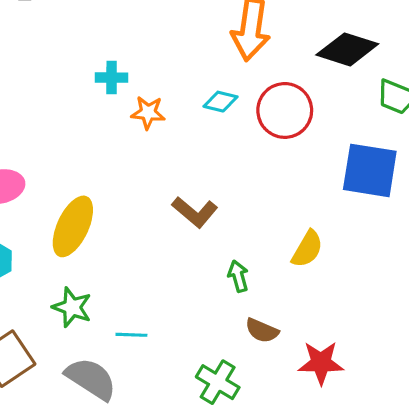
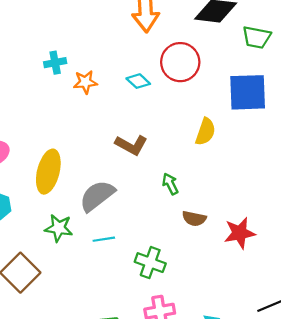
cyan diamond: (220, 102) -> (138, 81), moved, turned 40
yellow semicircle: (307, 249) -> (205, 132), moved
gray semicircle: (91, 379) -> (97, 196), moved, turned -60
green cross: (218, 382) -> (150, 263), moved

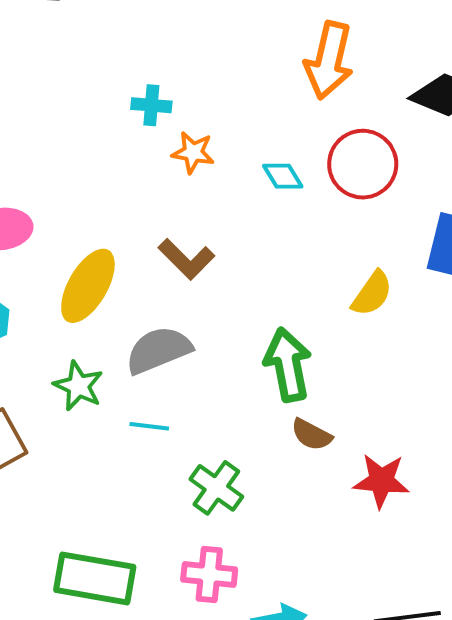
brown L-shape: (131, 145) -> (186, 259), moved
green arrow: (170, 184) -> (288, 365), size x1.8

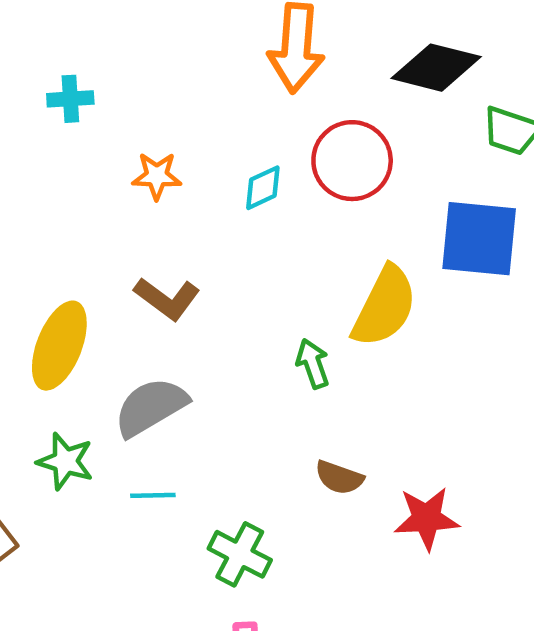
cyan cross: (151, 105) -> (70, 99), moved
cyan diamond: (283, 176) -> (263, 188), turned -75
yellow semicircle: (372, 293) -> (384, 306), size x1.5
green arrow: (288, 365) -> (313, 364), moved, size x0.6

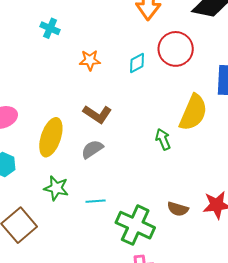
cyan cross: (70, 99) -> (50, 28), turned 30
gray semicircle: (151, 407) -> (92, 149), moved, size x0.7
brown semicircle: (339, 478) -> (178, 209), moved
green cross: (240, 554) -> (135, 225), size x1.4

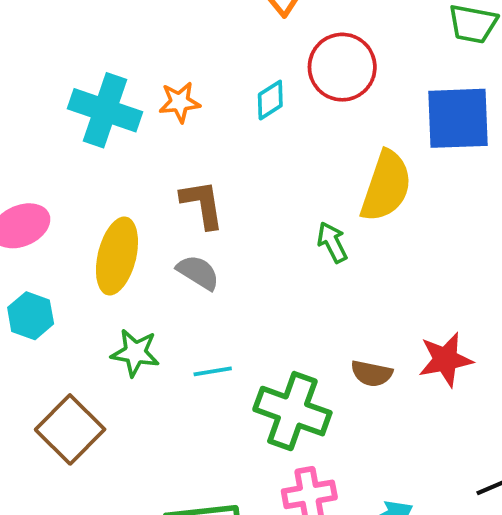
cyan cross: (50, 28) -> (105, 110), moved, size x1.8
brown L-shape: (97, 114) -> (202, 204), turned -128
gray semicircle: (92, 149) -> (198, 272), turned 70

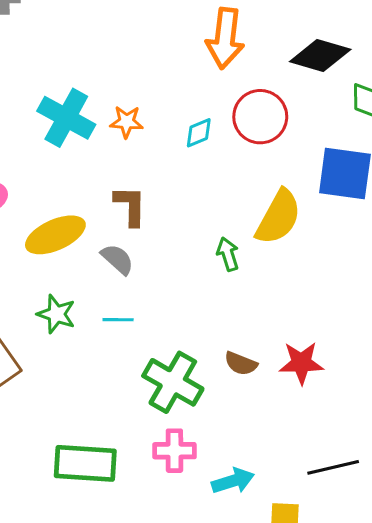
yellow ellipse: (117, 256) -> (55, 235), turned 42
cyan line: (213, 371) -> (118, 320), moved

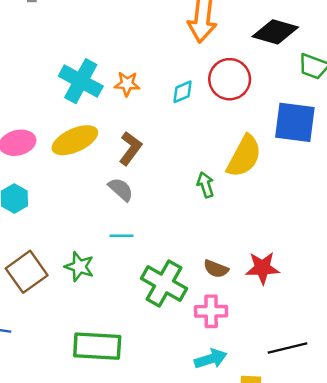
brown L-shape: (130, 206) -> (130, 148), turned 36
yellow ellipse: (55, 235) -> (75, 140), moved
green star: (56, 314) -> (79, 267), moved
pink cross: (174, 451) -> (211, 311), moved

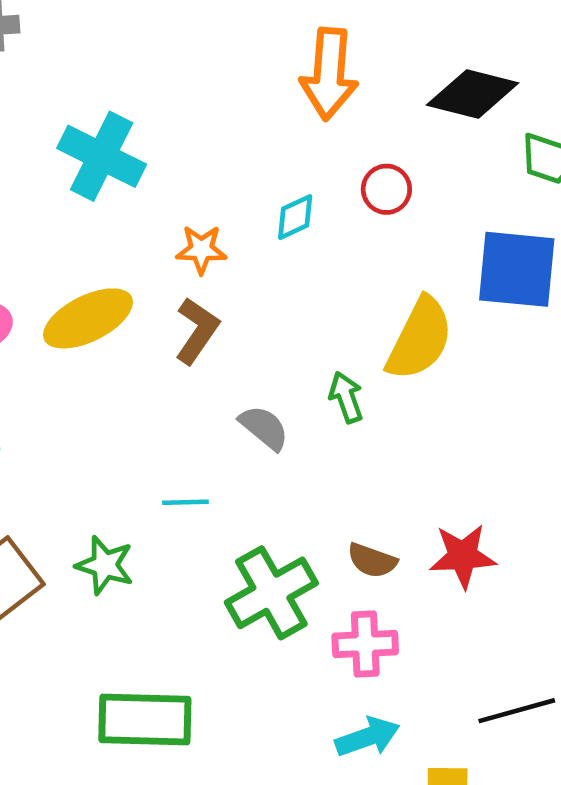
red circle: (230, 79) -> (386, 189), size x0.6
cyan cross: (81, 81) -> (102, 156), moved
orange star: (127, 84) -> (201, 249), moved
gray semicircle: (121, 189) -> (264, 428), moved
green cross: (164, 284) -> (271, 593), turned 33

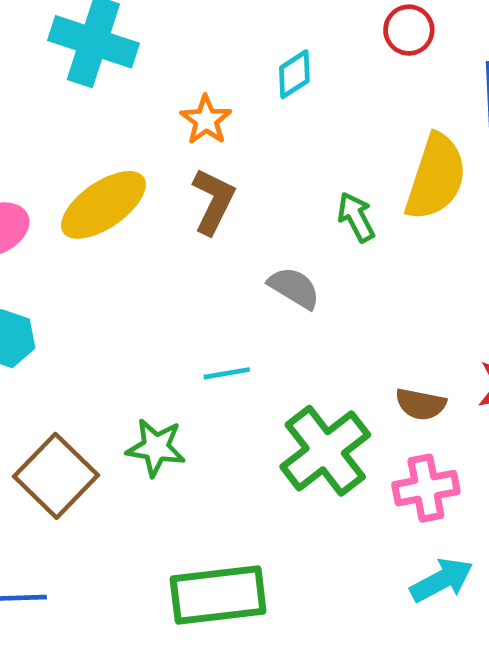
red circle: (386, 189) -> (409, 30), moved
orange star: (201, 249) -> (206, 120), turned -30
green arrow: (346, 397) -> (356, 217), moved

